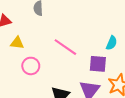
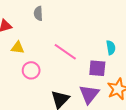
cyan semicircle: (112, 43) -> (111, 48), turned -32

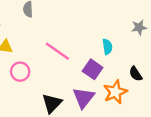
purple square: (97, 68) -> (93, 69), turned 30

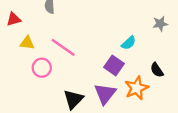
cyan semicircle: (107, 47) -> (129, 43), turned 56
pink line: (57, 51) -> (63, 47), moved

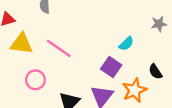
yellow triangle: (27, 43) -> (21, 44), size x1.5
pink circle: (42, 68) -> (35, 80), moved

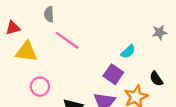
pink line: (59, 48) -> (67, 40), moved

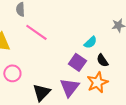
black semicircle: (156, 79) -> (102, 60), moved

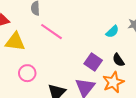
cyan semicircle: (90, 42) -> (112, 32), moved

